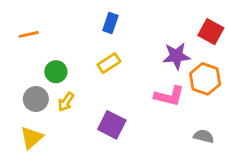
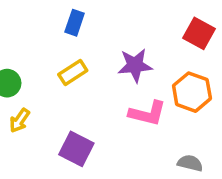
purple star: (176, 56) -> (135, 65), moved

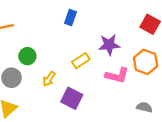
yellow rectangle: (73, 72) -> (81, 61), moved
yellow arrow: (20, 120) -> (49, 79), moved

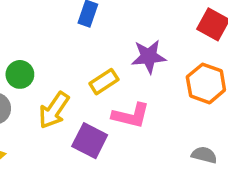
pink L-shape: (117, 75) -> (131, 116), moved
yellow arrow: (49, 79) -> (54, 110), size x1.5

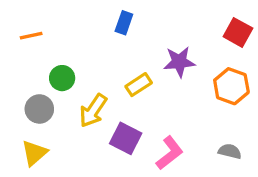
pink L-shape: (131, 116) -> (170, 153), moved, turned -52

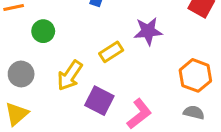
green circle: (62, 78) -> (43, 31), moved
orange hexagon: (231, 86) -> (195, 75), moved

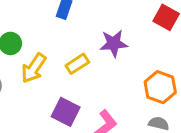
yellow arrow: (70, 75) -> (34, 68), moved

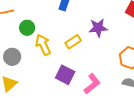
yellow arrow: (34, 68) -> (43, 45), turned 120

